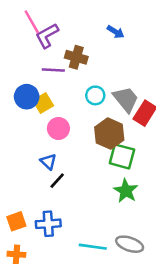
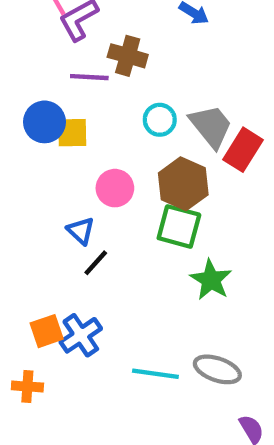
yellow square: (43, 103) -> (72, 133), turned 30
pink circle: (58, 128) -> (115, 188), moved
green square: (122, 156) -> (179, 226), moved
orange square: (16, 221) -> (47, 331), moved
blue cross: (48, 224) -> (81, 335), turned -30

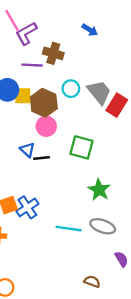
brown hexagon: (183, 184) -> (44, 103), moved
black line: (96, 263) -> (41, 158), moved, turned 42
green star: (211, 280) -> (99, 190), moved

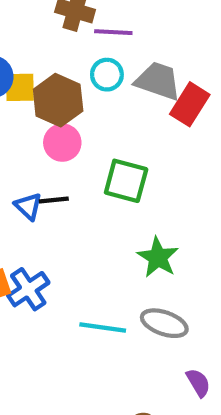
purple line: (32, 65) -> (113, 32), moved
gray trapezoid: (99, 92) -> (158, 81), turned -32
blue triangle: (27, 150) -> (28, 206), moved

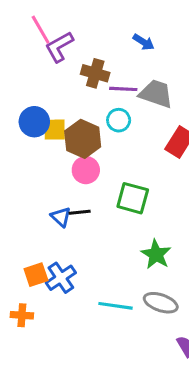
gray trapezoid: (158, 81) -> (156, 94), moved

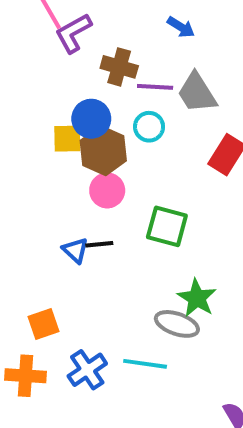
gray trapezoid: (156, 94) -> (197, 93), turned -141
blue circle: (34, 122) -> (91, 119), moved
blue cross: (61, 278) -> (87, 370), moved
gray ellipse: (161, 303) -> (177, 324), moved
orange cross: (22, 315) -> (26, 376), size x1.4

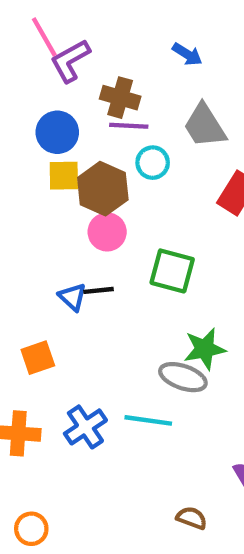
purple line: (155, 87) -> (129, 126), moved
blue circle: (91, 119) -> (57, 132), moved
green star: (197, 298) -> (205, 349), turned 30
orange square: (43, 324) -> (38, 358), moved

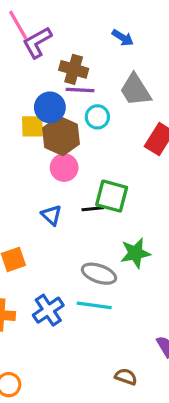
blue circle: (57, 132) -> (50, 107), moved
black line: (98, 290) -> (93, 209), moved
blue triangle: (72, 297) -> (51, 215), moved
gray ellipse: (183, 377) -> (99, 274), moved

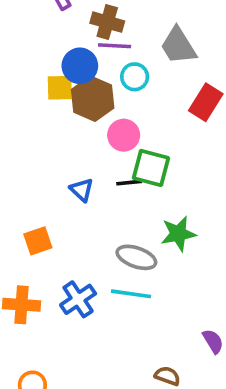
pink circle: (64, 168) -> (124, 135), moved

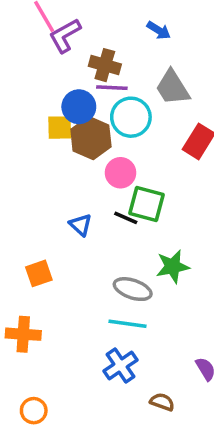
cyan circle: (135, 77) -> (131, 117), size x1.5
black line: (129, 183) -> (126, 218), turned 30
blue cross: (78, 299) -> (120, 365), moved

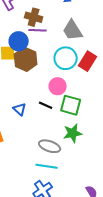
cyan circle: (131, 117) -> (66, 58), moved
pink circle: (120, 173) -> (58, 86), moved
green square: (147, 204) -> (71, 105), moved

